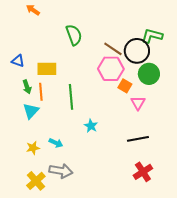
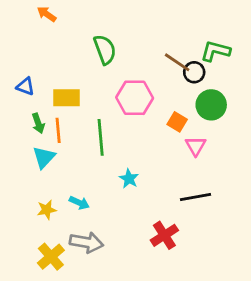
brown line: (113, 49) -> (177, 62), moved
black circle: (137, 51) -> (194, 72), size x0.6
pink hexagon: (111, 69) -> (135, 98), moved
red cross: (143, 172) -> (164, 235), moved

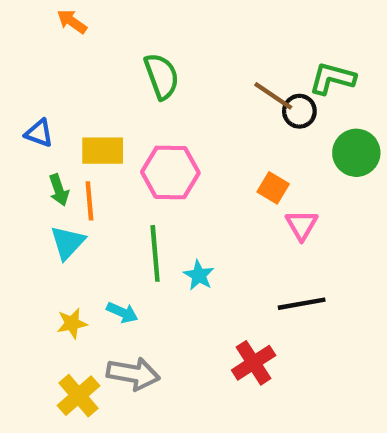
pink hexagon: (135, 98) -> (170, 172), moved
green circle: (211, 105) -> (356, 153), moved
green line: (101, 137) -> (155, 253), moved

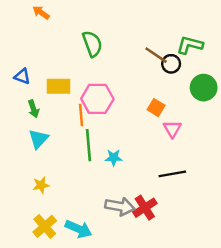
orange line: (89, 201) -> (81, 115), moved
cyan star: (199, 275) -> (114, 158), turned -30
cyan arrow: (122, 312) -> (79, 229), moved, size x1.5
gray arrow: (133, 374) -> (120, 206), moved

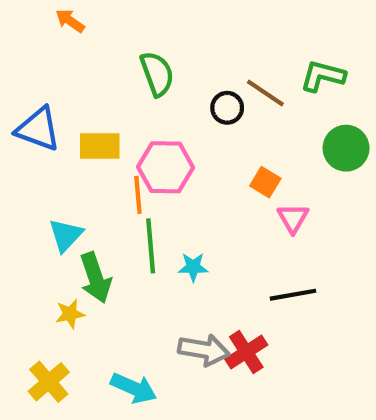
black circle: (171, 64) -> (227, 108), moved
blue triangle: (22, 76) -> (38, 129), size x1.6
green arrow: (33, 109) -> (95, 278), moved, size x1.6
yellow cross: (45, 226) -> (49, 382), moved

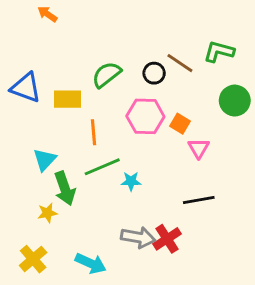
green semicircle: (157, 74) -> (107, 75), moved, turned -108
pink hexagon: (166, 167) -> (145, 116), moved
green line: (151, 246) -> (102, 167), turned 72

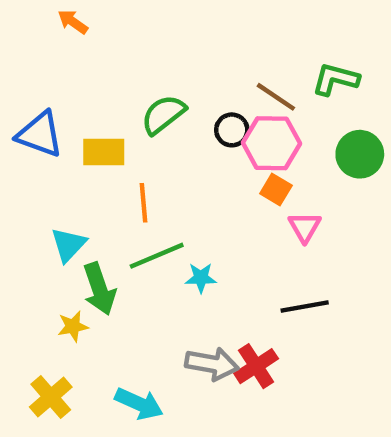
black circle: (154, 73) -> (232, 130), moved
pink hexagon: (145, 116) -> (271, 143), moved

